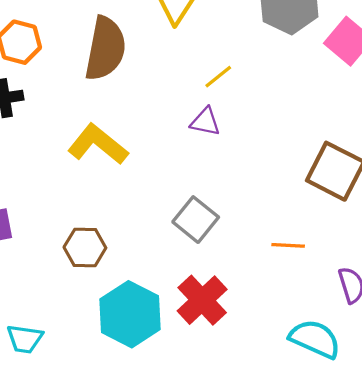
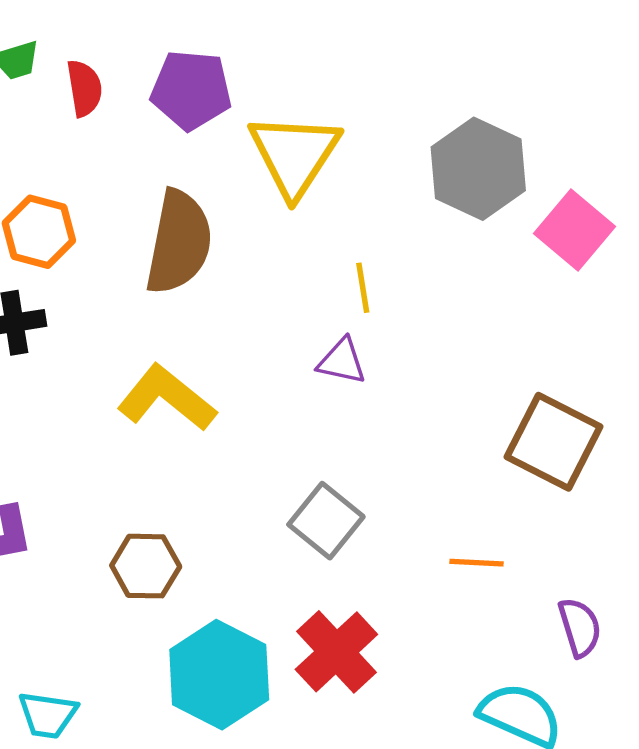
yellow line: (218, 77) -> (363, 288), turned -60

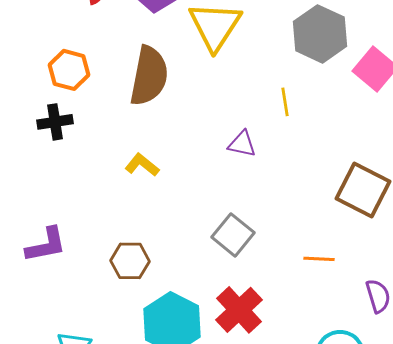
yellow line: (363, 288) -> (285, 102), moved
yellow L-shape: (167, 398) -> (142, 165), size x0.6

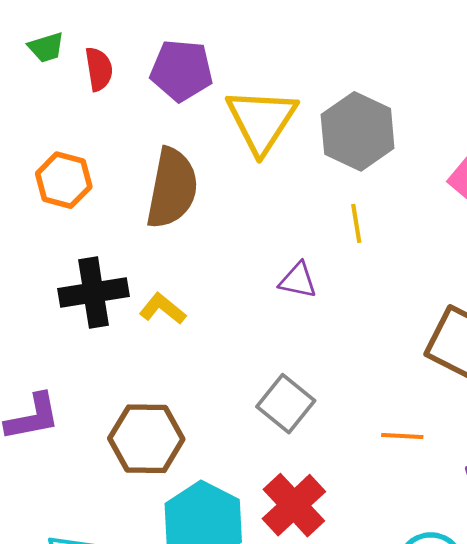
gray hexagon: (320, 34) -> (358, 131), moved
black cross: (55, 122) -> (93, 293), moved, size x1.4
brown hexagon: (130, 261) -> (146, 439), size x1.4

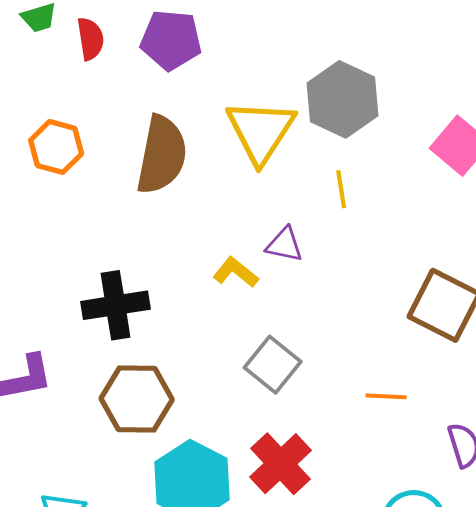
yellow triangle: (261, 121) -> (261, 131), moved
black cross: (93, 293) -> (116, 305), moved
yellow L-shape: (163, 309) -> (236, 272), moved

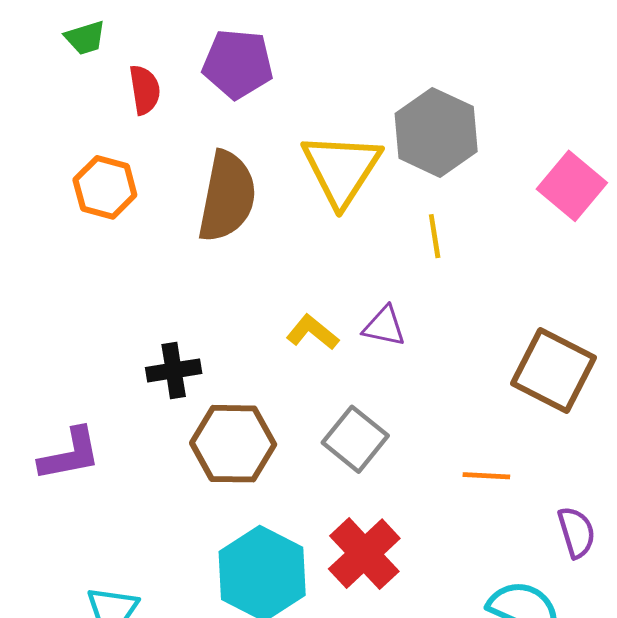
red semicircle: (90, 39) -> (145, 90), moved
purple triangle: (284, 245) -> (384, 326), moved
black cross: (116, 305) -> (174, 370), size x0.7
brown hexagon: (137, 399) -> (233, 444), moved

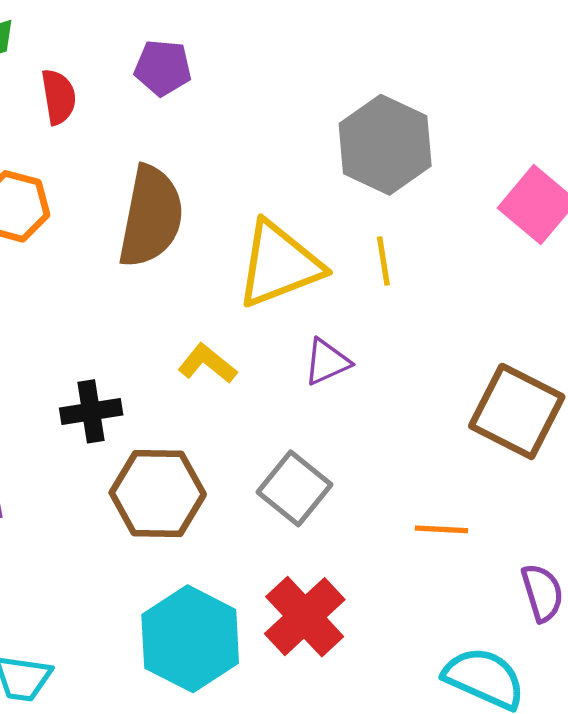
purple pentagon: (238, 64) -> (163, 68), size x0.7
yellow triangle: (341, 169) -> (279, 264), moved, turned 36
purple triangle: (384, 326) -> (327, 362), turned -36
yellow L-shape: (312, 332) -> (207, 364), moved

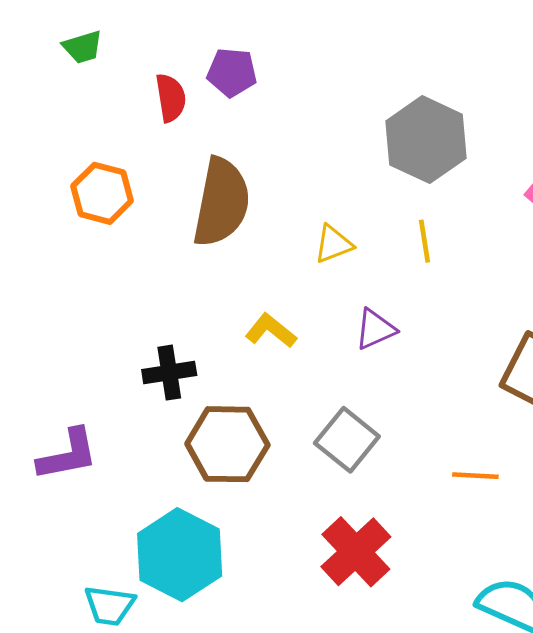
red semicircle: (59, 97) -> (171, 98), moved
yellow triangle: (279, 264) -> (333, 244), size x0.5
cyan hexagon: (190, 639) -> (180, 555), moved

